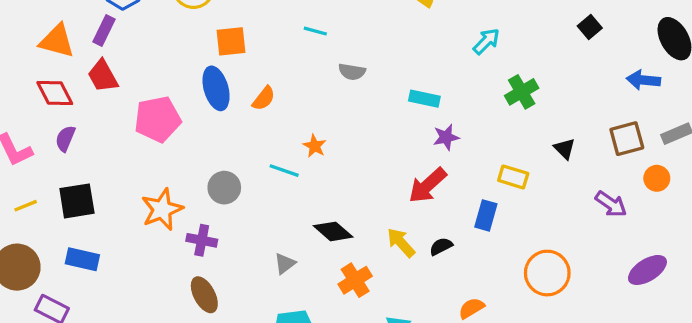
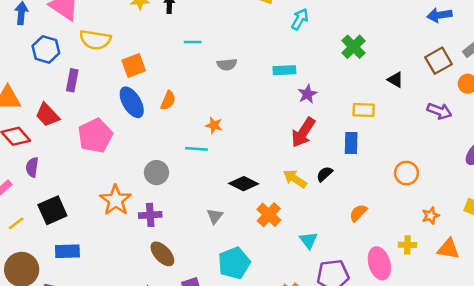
purple rectangle: (104, 31) -> (72, 80), moved
cyan arrow: (486, 41) -> (300, 19), moved
orange circle: (547, 273) -> (406, 173), size x0.7

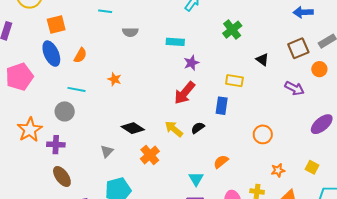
cyan line: (197, 149) -> (77, 89), moved
cyan triangle: (308, 240) -> (196, 179), moved

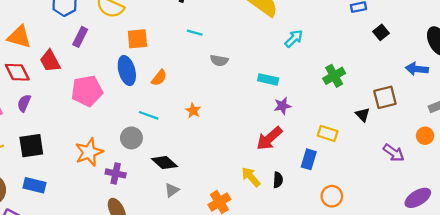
brown square: (298, 48) -> (385, 97), moved
black diamond: (133, 128) -> (164, 163), moved
black semicircle: (198, 128) -> (278, 180), turned 120
orange circle: (263, 134) -> (332, 196), moved

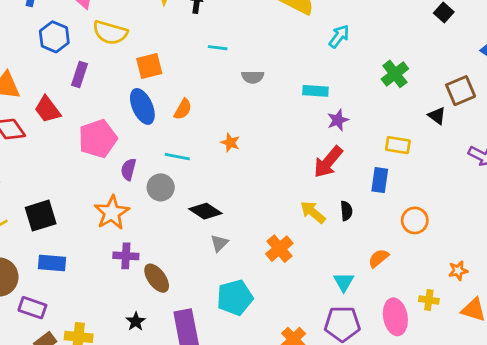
purple semicircle: (24, 103) -> (129, 169), moved
purple cross: (116, 173) -> (126, 256), moved

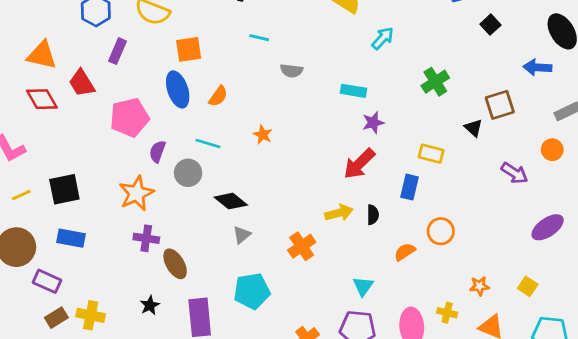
yellow arrow: (313, 212) -> (339, 213), turned 120
orange semicircle: (379, 258) -> (405, 252), moved

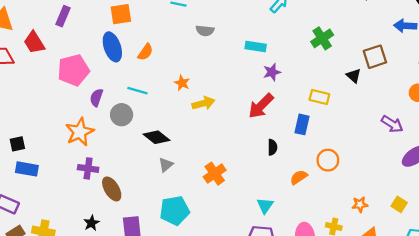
purple arrow: (514, 173) -> (392, 124), moved
black square: (64, 189) -> (17, 144), moved, size x0.6
yellow arrow: (339, 213) -> (203, 103), moved

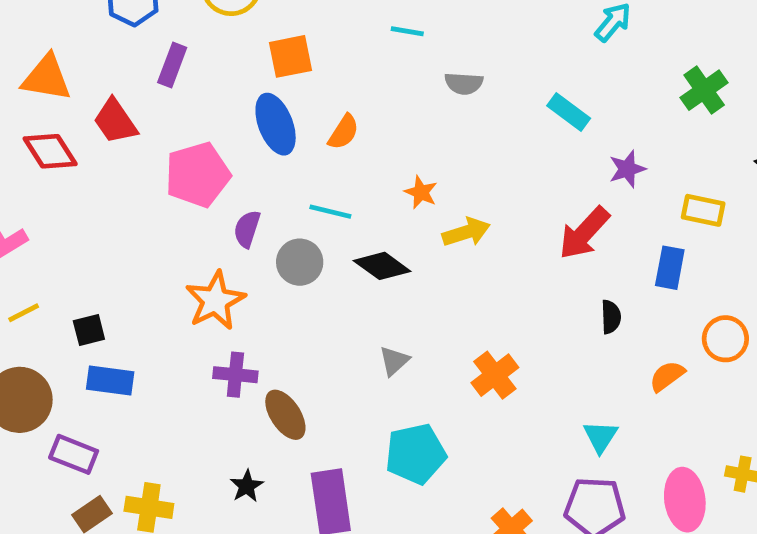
cyan rectangle: (256, 46) -> (569, 112), turned 30
purple star: (272, 72) -> (627, 169), moved
black diamond: (157, 137) -> (382, 266), moved

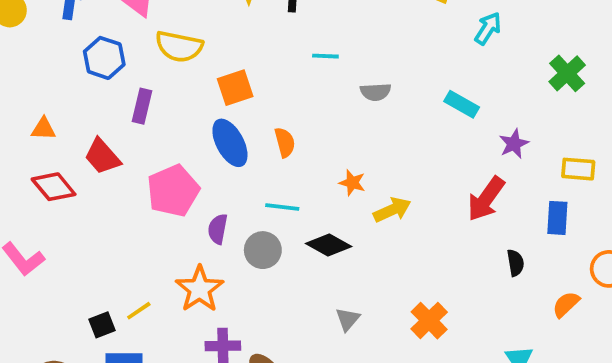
orange triangle: (47, 78) -> (43, 129), size x0.6
orange semicircle: (344, 132) -> (285, 142), turned -40
yellow line: (24, 313) -> (139, 311), moved

